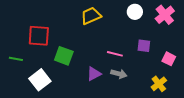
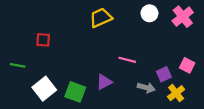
red square: (39, 36) -> (43, 40), size x0.6
purple square: (144, 46) -> (164, 74), moved, turned -32
green square: (64, 56) -> (75, 92), moved
gray arrow: (119, 74) -> (146, 88), moved

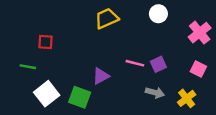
pink cross: (183, 17) -> (200, 33), moved
green line: (18, 65) -> (28, 67), moved
purple square: (164, 74) -> (158, 64), moved
purple triangle: (104, 82) -> (101, 76), moved

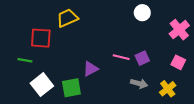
yellow trapezoid: (107, 18) -> (67, 18), moved
red square: (45, 42) -> (41, 38), size x1.5
green square: (80, 97) -> (71, 88), turned -30

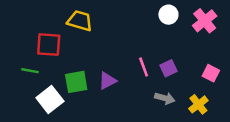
yellow trapezoid: (67, 18) -> (80, 21), turned 40
pink cross: (179, 30) -> (205, 21), moved
pink line: (121, 57) -> (144, 67), turned 56
green square: (71, 88) -> (76, 82), moved

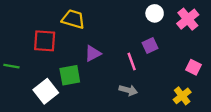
purple square: (168, 68) -> (150, 45), moved
green line: (30, 71) -> (11, 66), moved
purple triangle: (107, 81) -> (93, 53), moved
gray arrow: (165, 98) -> (128, 90), moved

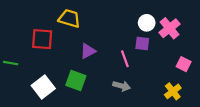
white circle: (155, 13) -> (147, 23), moved
pink cross: (188, 19) -> (170, 28), moved
purple square: (150, 45) -> (142, 43), turned 32
green square: (70, 75) -> (76, 80), moved, turned 30

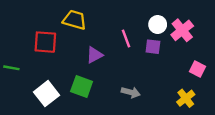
pink line: (125, 59) -> (126, 39), moved

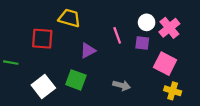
pink square: (197, 69) -> (165, 64), moved, size x1.5
yellow cross: (186, 98) -> (173, 91), turned -35

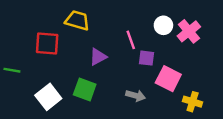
purple square: (142, 43) -> (146, 58), moved
pink square: (165, 64) -> (168, 79), moved

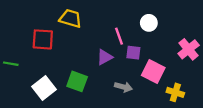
pink cross: (189, 31) -> (189, 49), moved
purple triangle: (98, 57) -> (105, 57), moved

